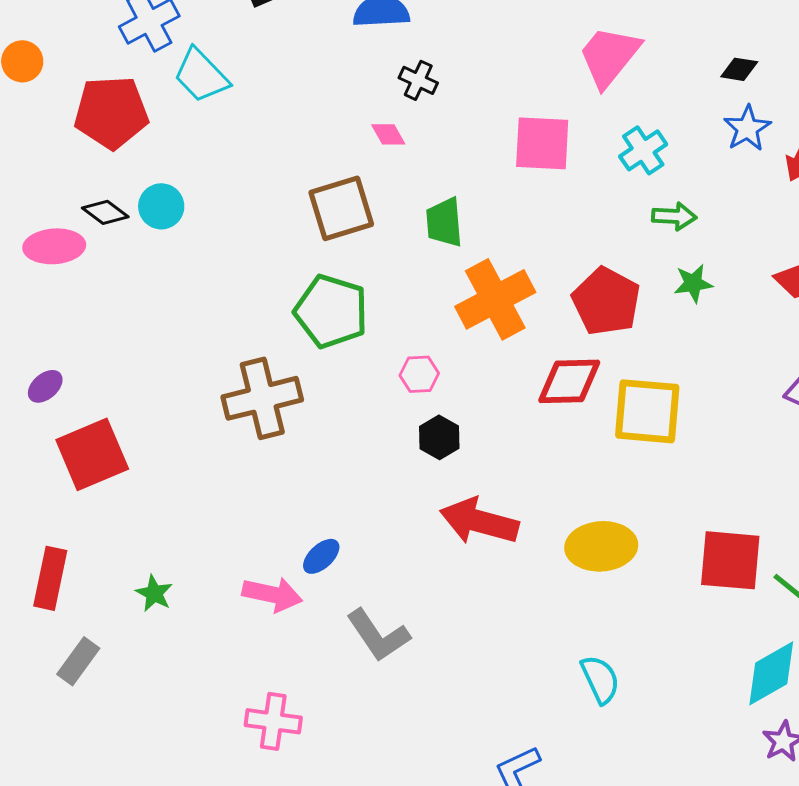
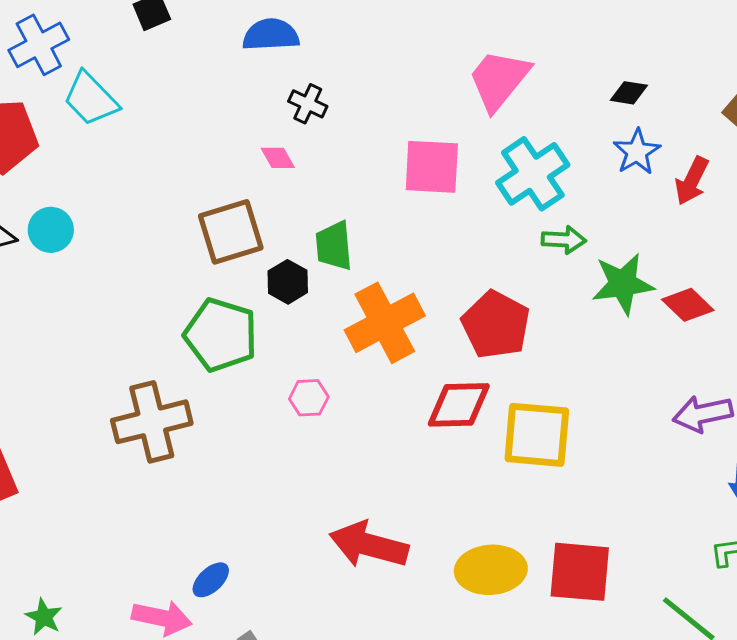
cyan cross: (643, 150) -> (533, 174), size x1.5
green star: (693, 283) -> (623, 284), moved, size x1.6
black hexagon: (439, 437) -> (288, 282), moved
red square: (730, 560) -> (580, 572), moved

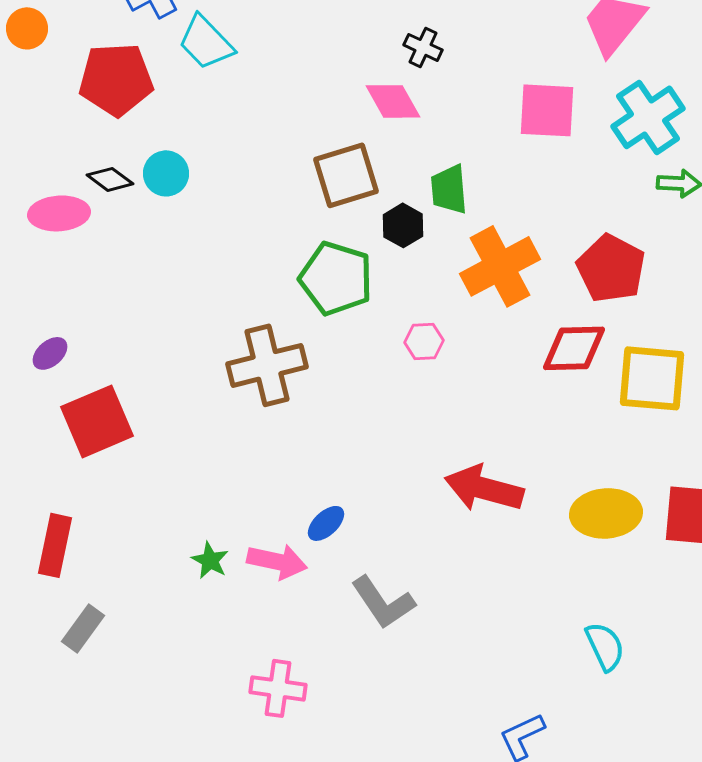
pink diamond: (278, 158) -> (393, 101), size x1.6
green star: (44, 617) -> (210, 560), moved

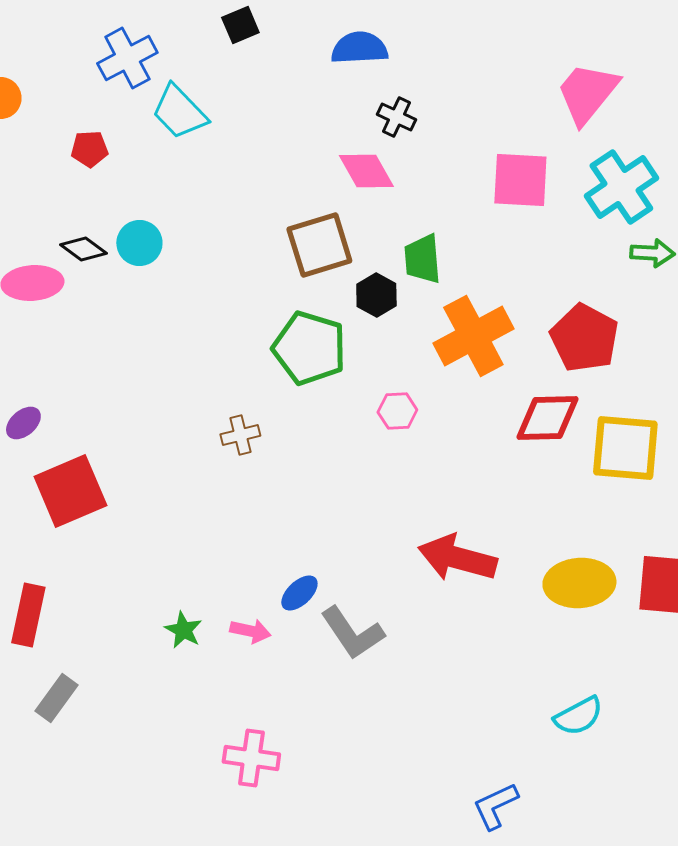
red pentagon: (116, 79) -> (89, 149), size x0.5
brown cross: (267, 365) -> (240, 435), size x0.5
pink arrow: (277, 561) -> (250, 631), size x0.7
gray L-shape: (383, 602) -> (352, 633), moved
cyan semicircle: (605, 646) -> (578, 716), turned 87

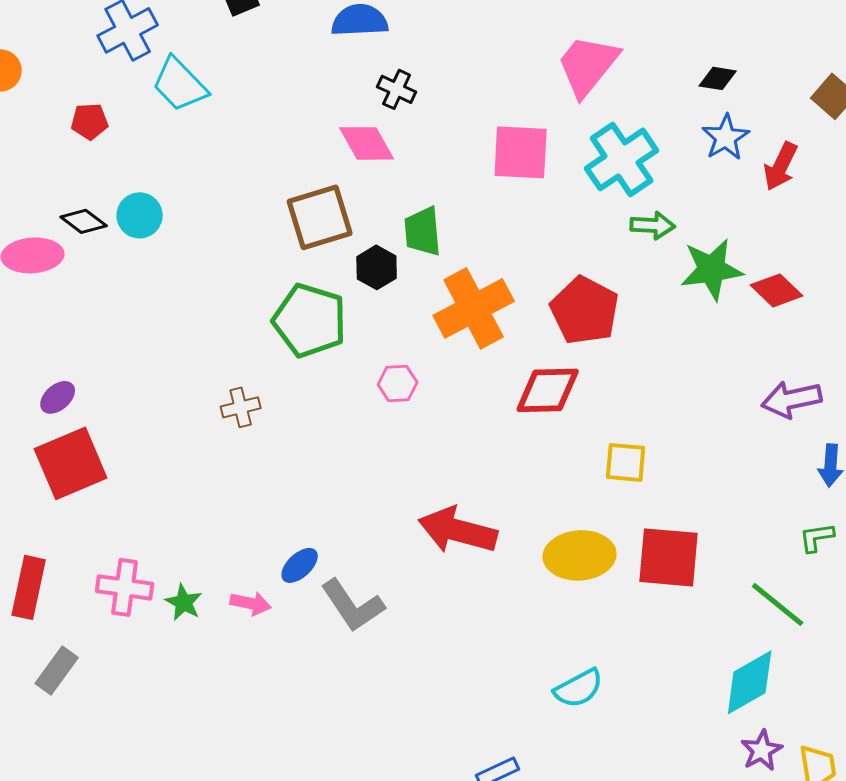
purple ellipse: (23, 423) -> (58, 397), moved
yellow square: (625, 448) -> (626, 462), moved, size x0.6
pink cross: (251, 758) -> (125, 587), moved

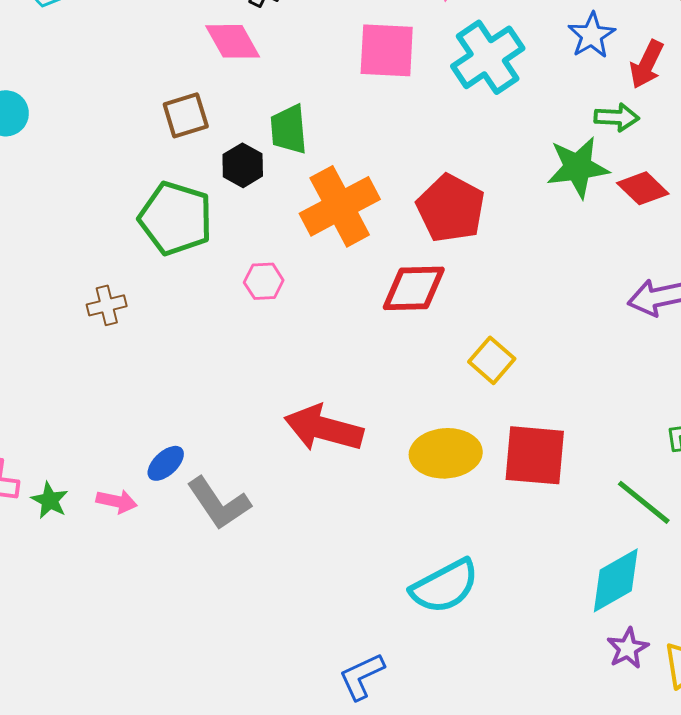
brown square: (320, 217) -> (186, 115), size x0.7
green arrow: (653, 225) -> (617, 117), moved
yellow square: (626, 462) -> (492, 360), turned 36
cyan semicircle: (579, 688) -> (445, 586), size x1.4

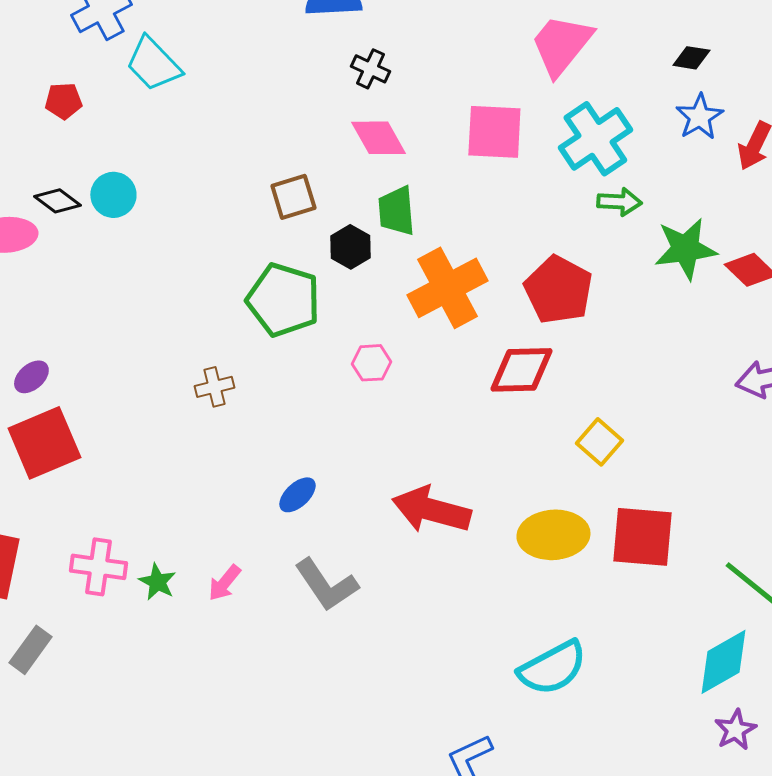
pink diamond: (233, 41) -> (378, 138), moved
green arrow: (617, 117) -> (619, 202), moved
blue ellipse: (166, 463) -> (297, 495), moved
pink arrow: (117, 501) -> (224, 583), turned 117

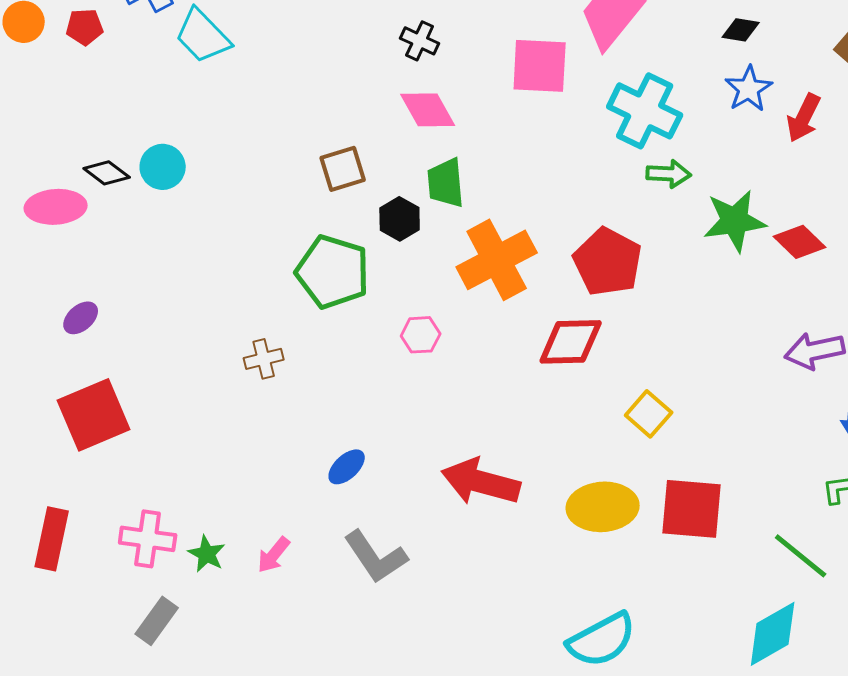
red pentagon: (63, 101) -> (85, 27), moved
pink square: (494, 132) -> (540, 66), moved
cyan cross: (595, 139) -> (645, 111), turned -30
purple ellipse: (31, 377) -> (81, 318), moved
gray rectangle: (30, 650) -> (157, 621), moved

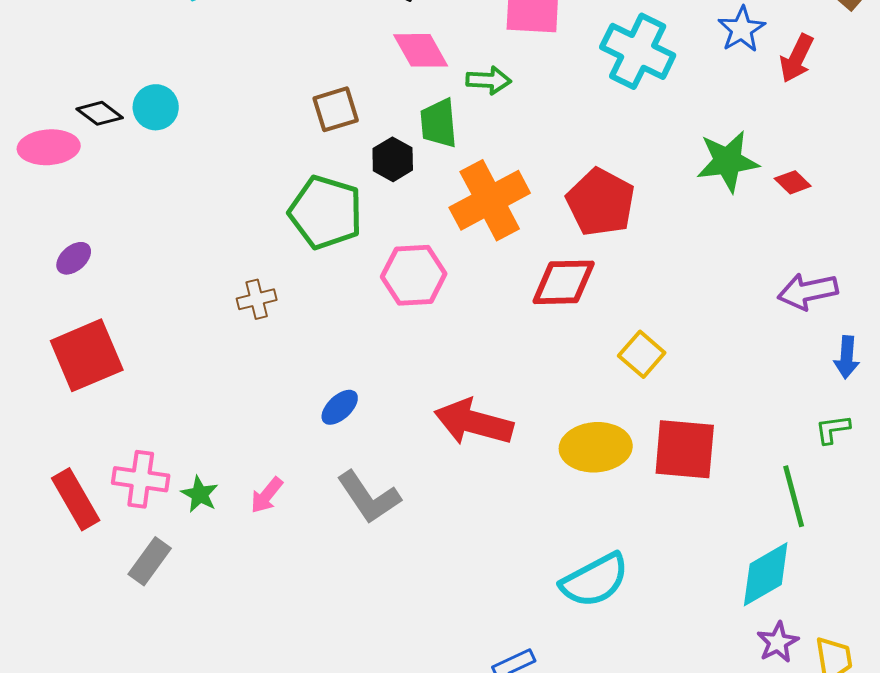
green arrow: (669, 174) -> (489, 80), moved
red diamond: (800, 242) -> (793, 182), size x0.7
pink hexagon: (421, 335) -> (414, 275), size x1.6
red rectangle: (52, 539) -> (76, 499), moved, turned -42
green line: (801, 556) -> (794, 496), turned 36

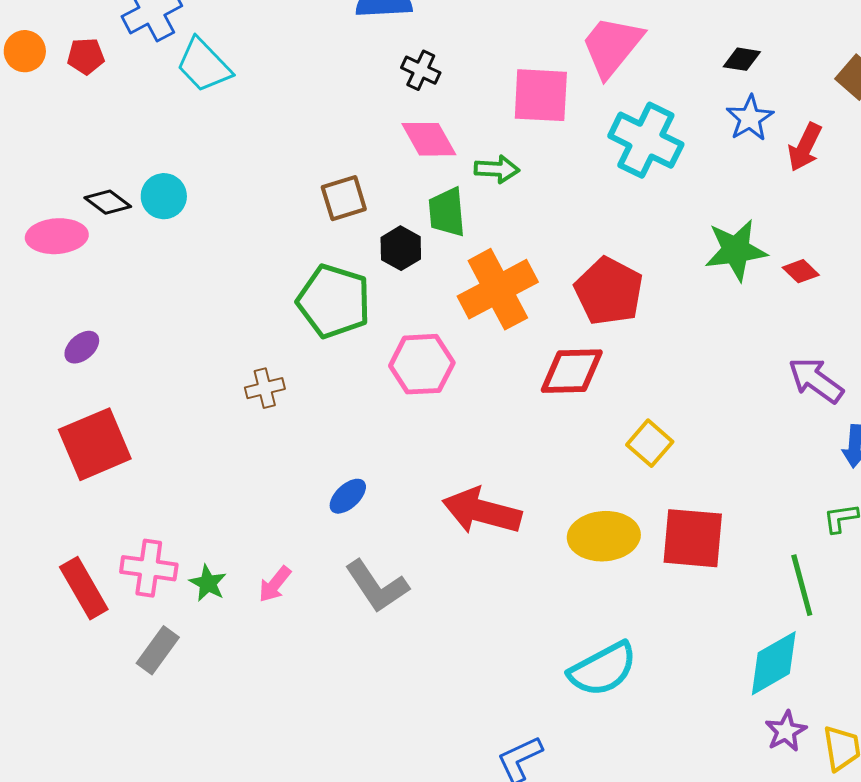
purple arrow: (808, 291) -> (816, 380), turned 48

